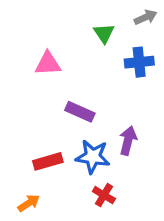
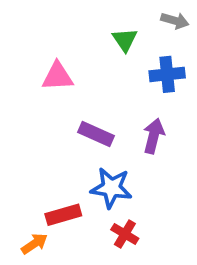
gray arrow: (146, 17) -> (175, 21), turned 40
purple arrow: (128, 141) -> (154, 136), moved
red rectangle: (48, 161) -> (63, 215), moved

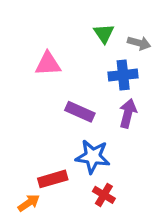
gray arrow: (175, 21) -> (139, 43), moved
blue cross: (167, 74) -> (123, 75), moved

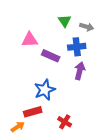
purple rectangle: (80, 112) -> (51, 56), moved
blue star: (93, 157) -> (45, 90), moved, turned -30

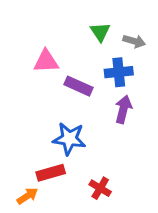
blue star: (45, 90) -> (69, 139), turned 30

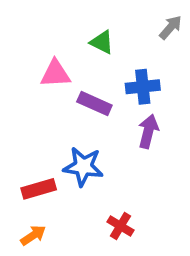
green triangle: (100, 32) -> (102, 42), moved, turned -30
gray arrow: (134, 41) -> (171, 27), moved, turned -65
red rectangle: (51, 173) -> (39, 189), moved

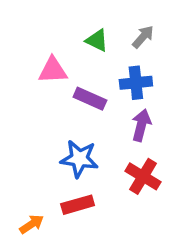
gray arrow: (171, 27) -> (143, 37), moved
red rectangle: (39, 189) -> (78, 205), moved
red cross: (120, 226) -> (143, 176), moved, size x1.4

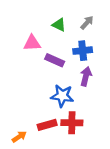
blue star: (79, 159) -> (62, 96), moved
red cross: (143, 176) -> (72, 123), moved, turned -30

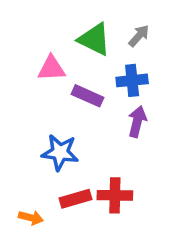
green triangle: (59, 25) -> (94, 39), size x1.5
blue star: (62, 96) -> (60, 152), moved
orange arrow: (19, 137) -> (31, 218), turned 48

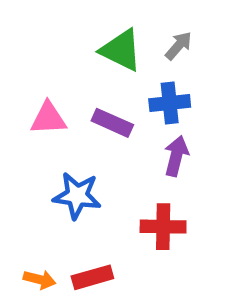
pink triangle: (51, 68) -> (48, 118), moved
red cross: (115, 195) -> (163, 227), moved
red rectangle: (75, 199) -> (92, 277), moved

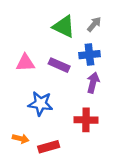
orange arrow: (40, 279) -> (21, 139), moved

